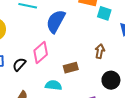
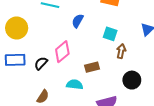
cyan square: (104, 13) -> (110, 34), moved
blue semicircle: (56, 21) -> (78, 21), size x0.6

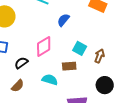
cyan square: (110, 34) -> (80, 48), moved
black semicircle: (41, 63) -> (21, 63), moved

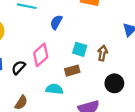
black semicircle: (21, 63) -> (18, 68), moved

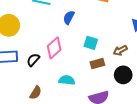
brown arrow: (103, 53) -> (120, 50), moved, turned -128
brown rectangle: (72, 71) -> (97, 64), moved

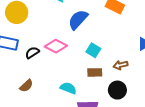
blue semicircle: (69, 17) -> (78, 20), size x1.5
pink diamond: (54, 48) -> (56, 46), turned 55
cyan semicircle: (67, 80) -> (68, 88), moved

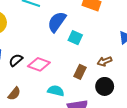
pink diamond: (56, 46) -> (39, 64), moved
cyan square: (93, 50) -> (75, 38), moved
brown rectangle: (95, 72) -> (80, 72), turned -56

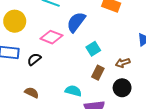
cyan square: (75, 38) -> (93, 49), moved, turned 32
pink diamond: (39, 64) -> (51, 37), moved
brown semicircle: (14, 94) -> (32, 93), turned -104

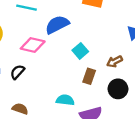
blue semicircle: (76, 22) -> (57, 25), turned 35

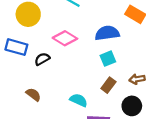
blue semicircle: (57, 25) -> (107, 33), moved

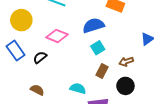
blue rectangle: (16, 47) -> (16, 51), turned 48

